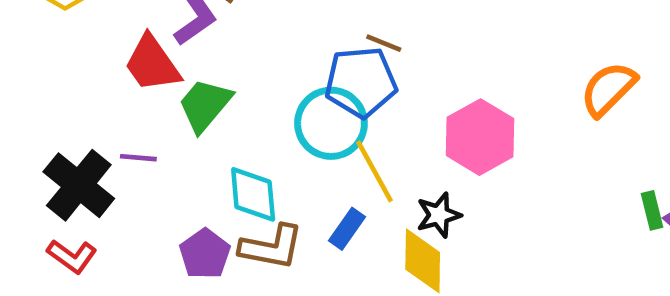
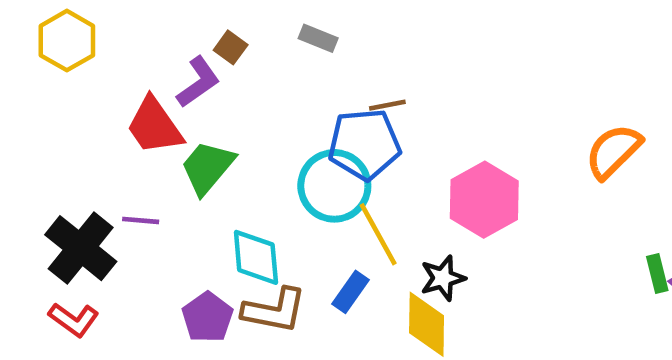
brown line: (384, 43) -> (387, 105), turned -33

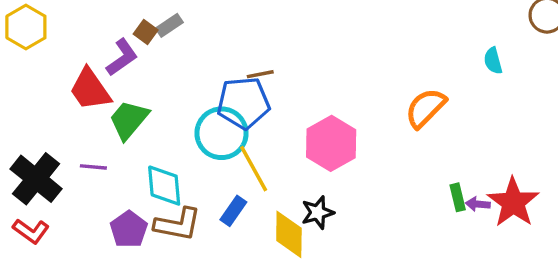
gray rectangle: (318, 38) -> (169, 25), moved, turned -56
purple line: (141, 220) -> (93, 167), moved
black star: (443, 278) -> (318, 213), moved

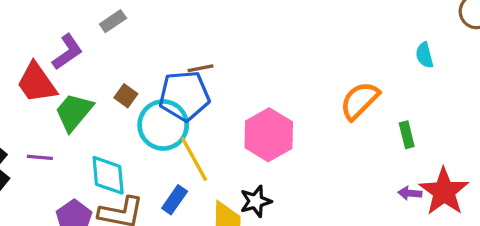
brown square: (146, 32) -> (126, 96), moved
green rectangle: (458, 197) -> (407, 135), moved

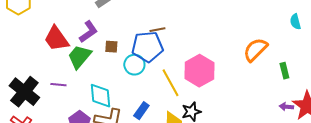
purple L-shape: (67, 52) -> (88, 32), moved
brown square: (126, 96) -> (111, 47), turned -32
cyan circle: (163, 125) -> (134, 65), size x0.7
yellow line: (194, 159) -> (170, 83), moved

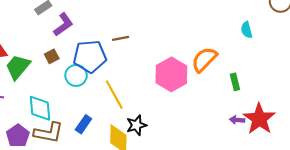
brown line: (157, 30) -> (121, 38), moved
purple L-shape: (88, 32) -> (63, 25), moved
brown square: (111, 47) -> (52, 56), turned -32
pink hexagon: (199, 71) -> (171, 74), moved

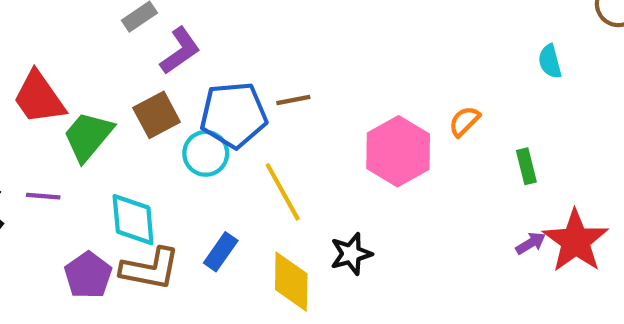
brown line: (121, 38) -> (293, 100), moved
brown square: (52, 56) -> (157, 115), size x1.5
orange semicircle: (204, 60) -> (464, 121), size x0.6
purple arrow: (237, 120) -> (531, 243), turned 144
black star: (136, 125) -> (351, 254), moved

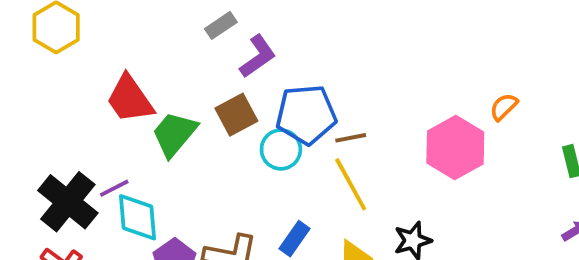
brown line: (293, 100) -> (351, 138), moved
orange semicircle: (464, 121) -> (504, 107), moved
purple line: (43, 196) -> (114, 188), moved, turned -32
cyan diamond: (133, 220) -> (138, 217), moved

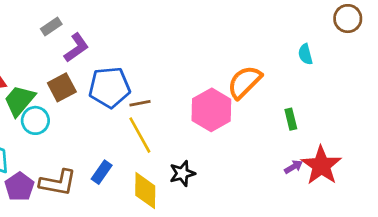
orange semicircle: (504, 107) -> (245, 82), size x1.8
cyan circle: (281, 149) -> (35, 120), moved

